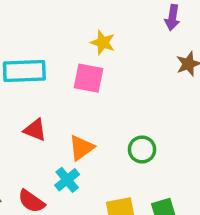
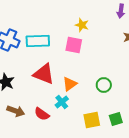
red triangle: (35, 130) -> (44, 74), size x1.6

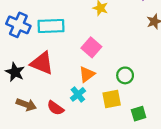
pink square: (74, 45) -> (91, 47), moved, turned 30
red triangle: (44, 74) -> (42, 63), moved
yellow square: (92, 120) -> (112, 99), moved

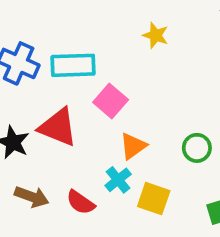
pink square: (91, 47) -> (111, 101), moved
yellow square: (112, 99) -> (154, 199), moved, turned 30

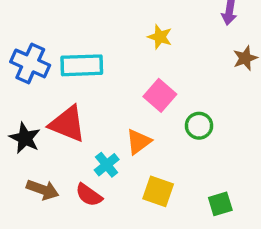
pink square: (111, 101) -> (160, 95), moved
green circle: (197, 148) -> (199, 126), moved
cyan cross: (118, 180) -> (107, 165), moved

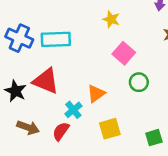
pink square: (160, 95) -> (124, 53), moved
yellow square: (158, 191) -> (110, 129), turned -35
red semicircle: (89, 195) -> (61, 131), turned 90

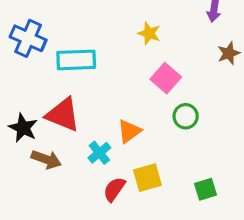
blue cross: (19, 38) -> (28, 38), moved
brown arrow: (28, 127) -> (46, 159), moved
red semicircle: (61, 131) -> (114, 189), moved

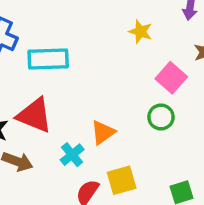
yellow star: (149, 33) -> (140, 32), moved
pink square: (166, 78) -> (171, 78), moved

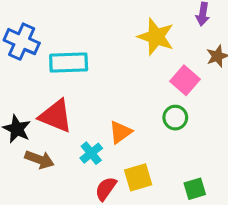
yellow star: (140, 32) -> (156, 37), size x1.6

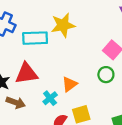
yellow star: (156, 37) -> (63, 25), moved, turned -30
red triangle: (56, 116) -> (26, 74), turned -30

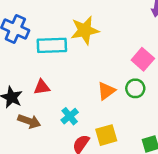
red triangle: (26, 74) -> (42, 87), size x0.6
orange triangle: (69, 84) -> (106, 91), moved

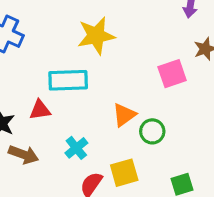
cyan rectangle: (52, 45) -> (68, 80), moved
pink square: (143, 59) -> (172, 74), turned 30
green circle: (135, 88) -> (152, 131), moved

